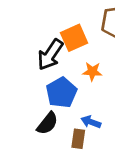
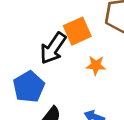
blue pentagon: (61, 92) -> (29, 87), moved

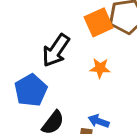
orange square: (77, 31) -> (99, 22), moved

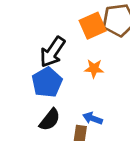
blue pentagon: (31, 90) -> (47, 82), moved

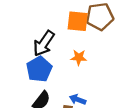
orange square: (93, 26) -> (78, 21), turned 30

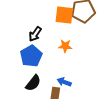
black arrow: (44, 43) -> (35, 34), size x0.7

